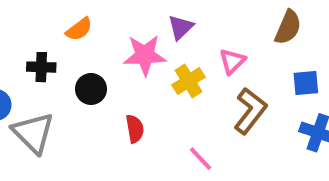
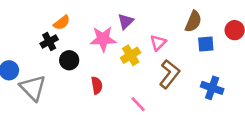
black cross: (41, 67) -> (49, 41), moved, turned -30
blue square: (306, 83) -> (206, 44), moved

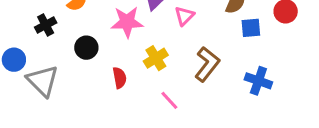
black cross: (49, 41) -> (46, 25), moved
pink triangle: (158, 43) -> (184, 16), moved
yellow cross: (131, 55) -> (156, 58), moved

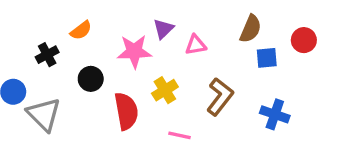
pink triangle: (184, 16) -> (196, 45), turned 35
red semicircle: (120, 78) -> (126, 111), size x1.6
pink line: (169, 100) -> (180, 135), turned -35

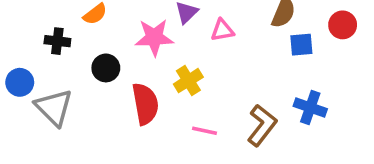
black cross: (47, 55) -> (57, 41), turned 35
brown L-shape: (220, 97) -> (262, 125), moved

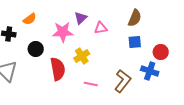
red circle: (343, 25) -> (161, 52), moved
blue square: (301, 45) -> (135, 42), moved

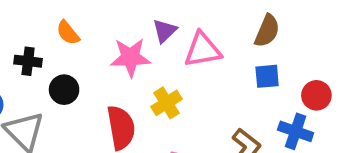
orange semicircle: (30, 19) -> (68, 33), turned 88
pink triangle: (101, 28) -> (203, 50), size x1.5
black circle: (36, 49) -> (64, 90), moved

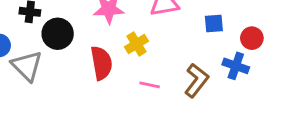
black circle: (64, 90) -> (58, 34), size x1.4

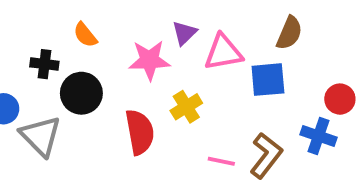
blue square: (214, 24) -> (268, 80), moved, size x1.4
pink line: (150, 85) -> (221, 161), moved

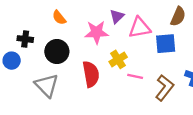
black cross: (44, 64) -> (25, 39), moved
gray triangle: (41, 136) -> (47, 85), moved
pink line: (221, 161) -> (135, 76), moved

